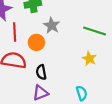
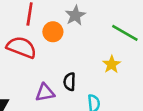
black semicircle: (41, 72) -> (70, 82), moved

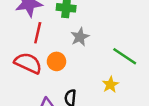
orange circle: (53, 32) -> (56, 61), moved

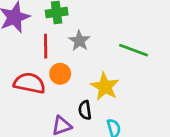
red line: (38, 33) -> (46, 46), moved
yellow star: (110, 85) -> (105, 87), moved, size x1.5

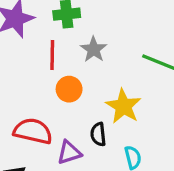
red semicircle: (29, 83) -> (33, 131), moved

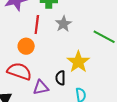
orange circle: (69, 89) -> (26, 46), moved

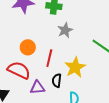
red line: (37, 24) -> (49, 58), moved

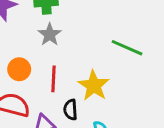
gray star: (65, 30) -> (50, 35), moved

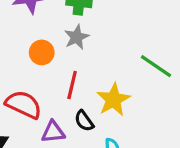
orange circle: (19, 69) -> (42, 52), moved
black semicircle: (70, 110) -> (84, 121), turned -42

